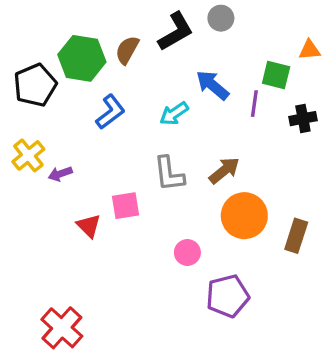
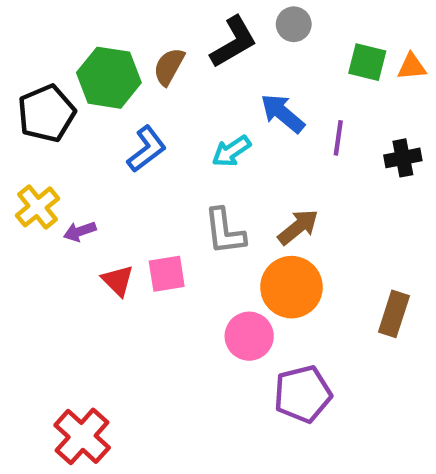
green square: (276, 75) -> (367, 62), moved
orange circle: (244, 216) -> (291, 287), moved
red triangle: (89, 226) -> (118, 280), moved
pink circle: (187, 252) -> (249, 336), size x1.4

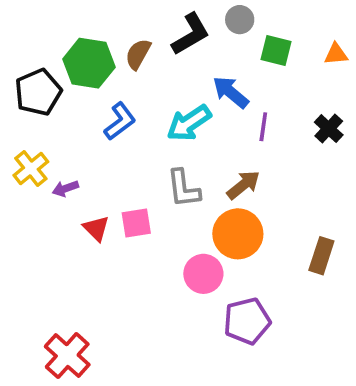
green square: (367, 62) -> (276, 50), moved
purple line: (338, 138) -> (263, 127), moved
cyan arrow: (231, 151) -> (189, 123), size x1.4
black cross: (403, 158) -> (329, 129), turned -36

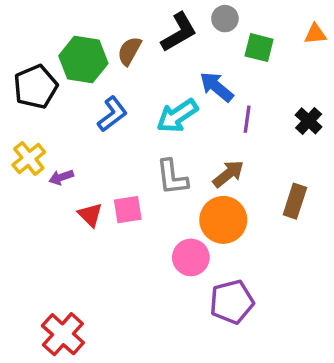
orange triangle: (336, 54) -> (315, 34), moved
brown rectangle: (321, 256) -> (295, 201), moved

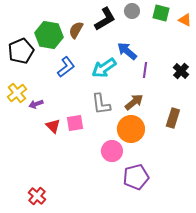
orange triangle: (315, 34) -> (185, 20), turned 32
green square: (259, 48) -> (161, 13), moved
red cross: (63, 334) -> (37, 196), size x0.7

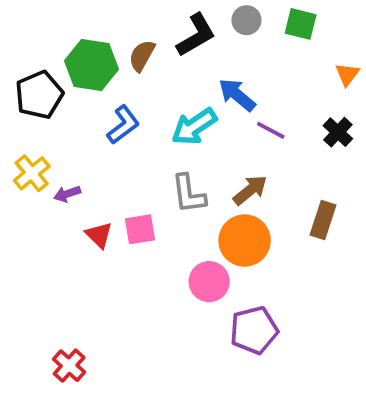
orange triangle: (185, 20) -> (347, 74), moved, turned 40
purple line: (145, 70) -> (271, 130), turned -70

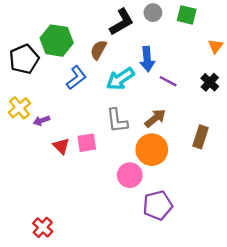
brown semicircle: (142, 56) -> (98, 50), moved
blue arrow: (237, 95) -> (147, 59), turned -135

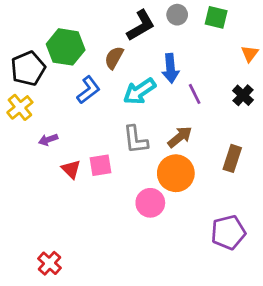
purple line: (168, 81) -> (195, 94), turned 36
yellow cross: (19, 108) -> (20, 107), moved
purple pentagon: (158, 205) -> (228, 232), moved

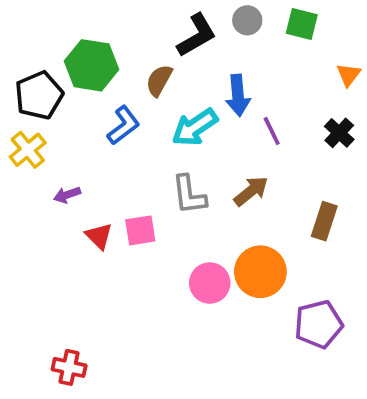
orange circle: (176, 173) -> (260, 272), moved
red cross: (50, 263) -> (69, 367), turned -30

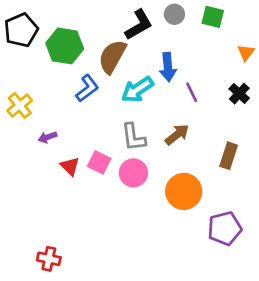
brown semicircle: (159, 80) -> (112, 57), size x1.5
black pentagon: (39, 95) -> (21, 30), moved
pink square: (140, 230) -> (99, 162), turned 35
pink circle: (210, 283) -> (133, 173), moved

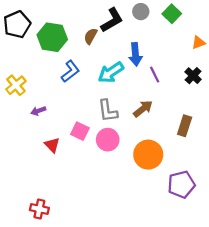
green square: (213, 17) -> (172, 14), turned 30
orange triangle: (246, 53) -> (198, 43), turned 32
brown semicircle: (112, 57) -> (91, 36), moved, size x0.6
red triangle: (70, 166) -> (52, 145), moved

